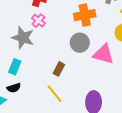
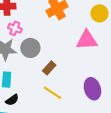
gray circle: (80, 43) -> (30, 48), moved
brown rectangle: (59, 69) -> (49, 68), turned 32

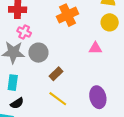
pink triangle: (87, 40) -> (95, 48), size x0.6

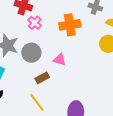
pink cross: (24, 32) -> (35, 23), moved
pink triangle: (95, 48) -> (60, 60), moved

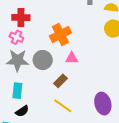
pink cross: (35, 23) -> (16, 37), moved
orange cross: (70, 25) -> (60, 34), moved

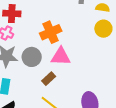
pink triangle: (72, 58) -> (61, 56), size x1.5

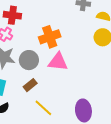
brown rectangle: (49, 79) -> (30, 85), moved

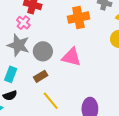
orange cross: (50, 37) -> (78, 18), moved

